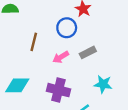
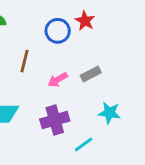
blue circle: (67, 28) -> (58, 31), moved
purple cross: (58, 90) -> (55, 120), turned -30

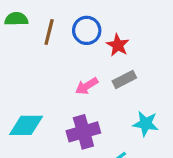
red star: (85, 21) -> (118, 45), moved
brown line: (25, 61) -> (49, 32), moved

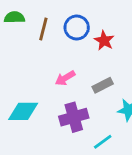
gray rectangle: (124, 79) -> (103, 85), moved
pink arrow: (87, 86) -> (65, 78), moved

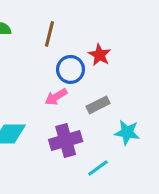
blue circle: (77, 27) -> (70, 69), moved
brown line: (43, 29) -> (49, 34), moved

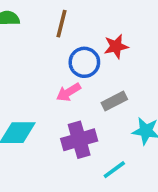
red star: (100, 55) -> (116, 46), turned 30

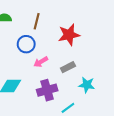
red star: (116, 46) -> (69, 35), size x1.5
blue circle: (84, 62) -> (26, 44), moved

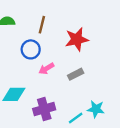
cyan star: (87, 85) -> (96, 109), moved
purple cross: (47, 90) -> (44, 109), moved

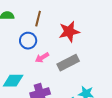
gray rectangle: (76, 74) -> (68, 63), size x1.5

